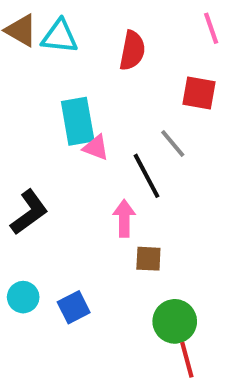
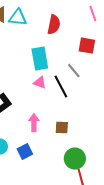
cyan rectangle: (78, 121) -> (40, 59), moved
pink triangle: (96, 148) -> (40, 83), moved
pink arrow: (124, 218) -> (34, 123), moved

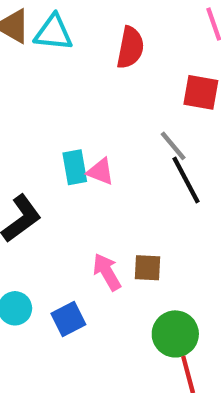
cyan rectangle: (40, 59) -> (75, 167), moved, size x0.7
black line: (61, 87) -> (186, 180), moved
pink arrow: (34, 123) -> (107, 272), moved, turned -30

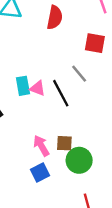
black line: (186, 180) -> (61, 93), moved
blue square: (68, 319) -> (40, 173), moved
green circle: (175, 334) -> (79, 160), moved

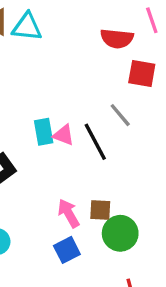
red semicircle: (55, 17) -> (117, 39), moved, turned 85

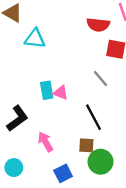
cyan triangle: (27, 27) -> (35, 39), moved
black line: (95, 142) -> (93, 117), moved
pink arrow: (69, 213) -> (45, 142), moved

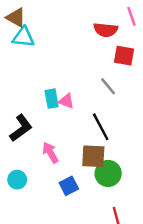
cyan triangle: (35, 39) -> (23, 37), moved
brown square: (86, 145) -> (93, 156), size x1.5

